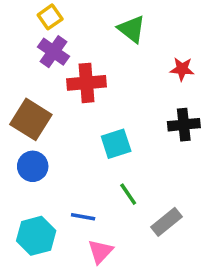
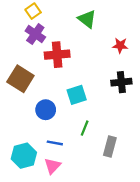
blue circle: (33, 166) -> (46, 110), moved
green line: (128, 194) -> (85, 128), turned 56
gray rectangle: (166, 222) -> (110, 146), turned -36
pink triangle: (100, 251) -> (53, 166), moved

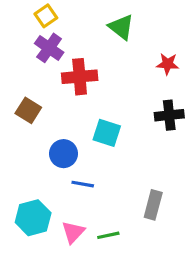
brown square: (20, 79) -> (28, 110), size x0.7
cyan square: (77, 95) -> (107, 133), turned 36
green line: (85, 128) -> (108, 235), moved, turned 56
blue line: (55, 143) -> (83, 184), moved

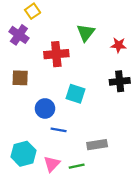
green triangle: (121, 27) -> (86, 33), moved, turned 30
purple cross: (49, 48) -> (19, 35), moved
brown square: (28, 110) -> (20, 78), turned -30
gray rectangle: (153, 205) -> (97, 145), moved, turned 66

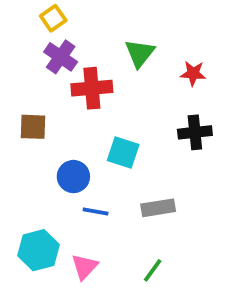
purple cross: (19, 35) -> (61, 57), moved
gray rectangle: (97, 145) -> (158, 208), moved
green line: (77, 166) -> (153, 270), moved, turned -42

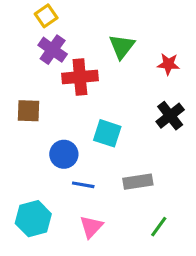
black cross: (195, 132) -> (170, 116), turned -32
pink triangle: (84, 267) -> (91, 227), moved
green line: (153, 270) -> (159, 227), moved

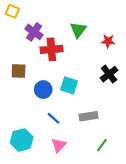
yellow square: (46, 16) -> (12, 11), moved, turned -32
blue circle: (64, 154) -> (43, 90), moved
blue line: (83, 185) -> (54, 118), turned 32

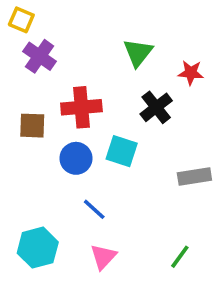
purple cross: (34, 32) -> (40, 56), moved
red cross: (51, 49) -> (81, 107), moved
black cross: (109, 74) -> (156, 107), moved
gray rectangle: (88, 116) -> (194, 177), moved

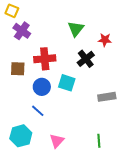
blue line: (94, 209) -> (38, 111), moved
green line: (180, 257) -> (99, 141), turned -40

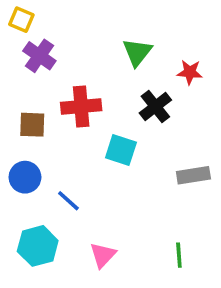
blue circle: (42, 87) -> (25, 177), moved

